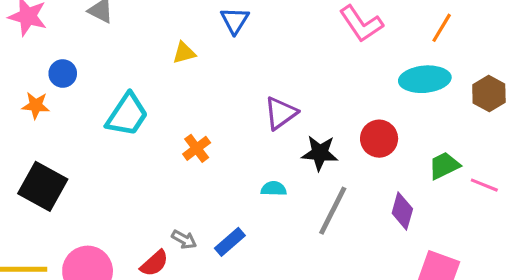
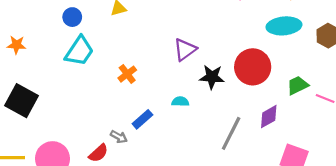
blue circle: (63, 74) -> (72, 17), moved
red circle: (379, 139) -> (253, 67), size x1.4
gray line: (333, 211) -> (231, 133), moved
purple diamond: (402, 211) -> (269, 117), turned 45
blue rectangle: (230, 242) -> (142, 119), moved

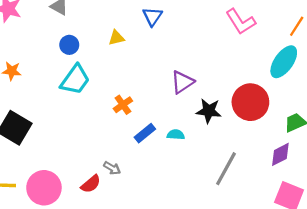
cyan ellipse: (284, 26) -> (284, 62), turned -52
purple diamond: (269, 117) -> (280, 154), moved
blue rectangle: (142, 119) -> (145, 133), moved

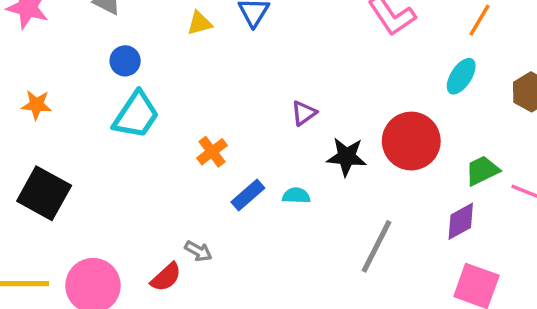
yellow triangle: (116, 38) -> (200, 23), moved
cyan ellipse: (284, 62) -> (461, 76), size x0.7
purple triangle: (182, 82) -> (304, 113), size x0.7

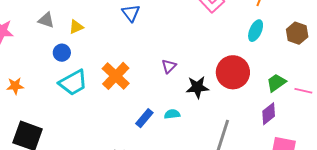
yellow triangle: (200, 23) -> (76, 27), moved
cyan trapezoid: (136, 115) -> (73, 83), turned 36
orange cross: (212, 152) -> (116, 76), moved, size x1.6

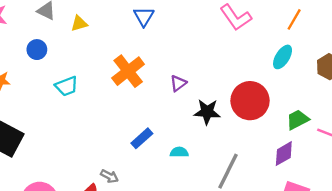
blue circle: (62, 53) -> (37, 50), moved
orange cross: (116, 76) -> (128, 71), moved
cyan trapezoid: (73, 83) -> (67, 86), size x0.7
cyan semicircle: (172, 114) -> (179, 152), moved

